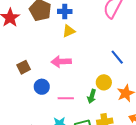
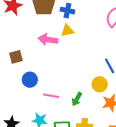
pink arrow: (61, 62) -> (48, 40), moved
yellow circle: (104, 82) -> (100, 84), moved

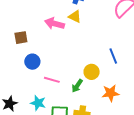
yellow triangle: (67, 31) -> (75, 17), turned 32
yellow circle: (100, 84) -> (92, 72), moved

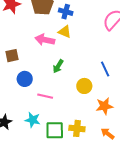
green arrow: (77, 86) -> (58, 66), moved

